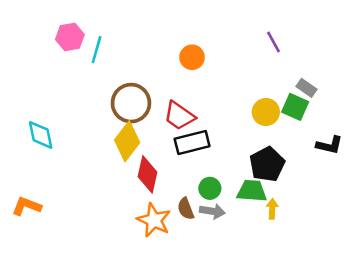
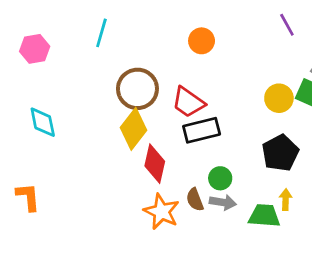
pink hexagon: (70, 37) -> (35, 49), moved
green trapezoid: (252, 191) -> (264, 216), moved
orange L-shape: (27, 206) -> (28, 197), turned 64

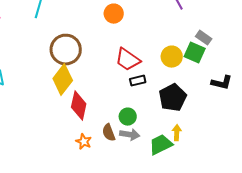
red trapezoid: (188, 102) -> (128, 60), moved
black rectangle: (202, 130) -> (138, 81), moved, size x0.6
orange star: (161, 212) -> (84, 142), size x0.6
green trapezoid: (264, 216) -> (161, 145), turned -30

